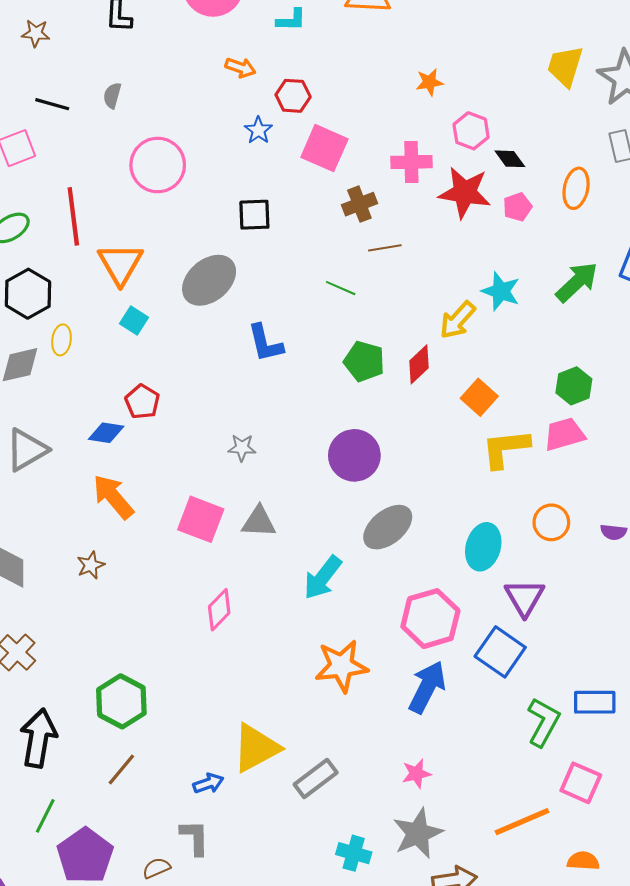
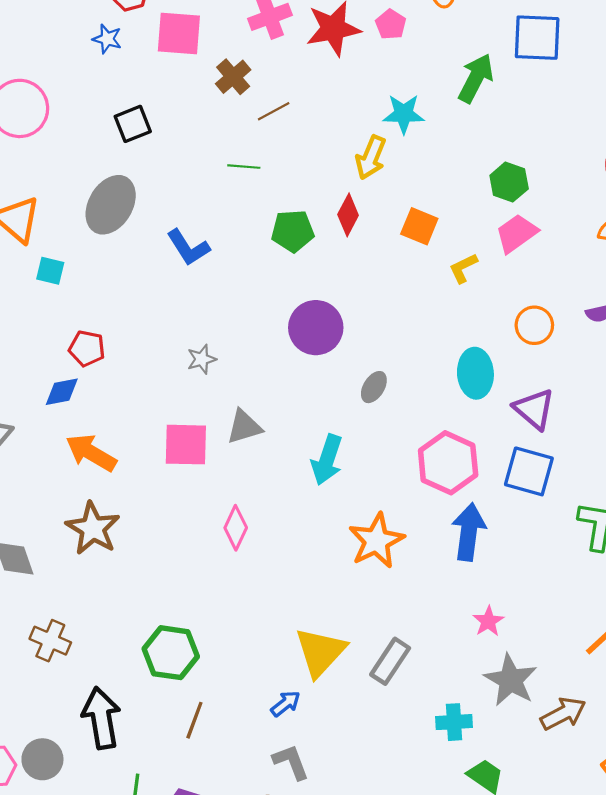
yellow L-shape: (506, 449) -> (463, 268), size x0.6
gray ellipse: (388, 527) -> (374, 387), size x0.6
brown star: (91, 565) -> (93, 528), size x1.8

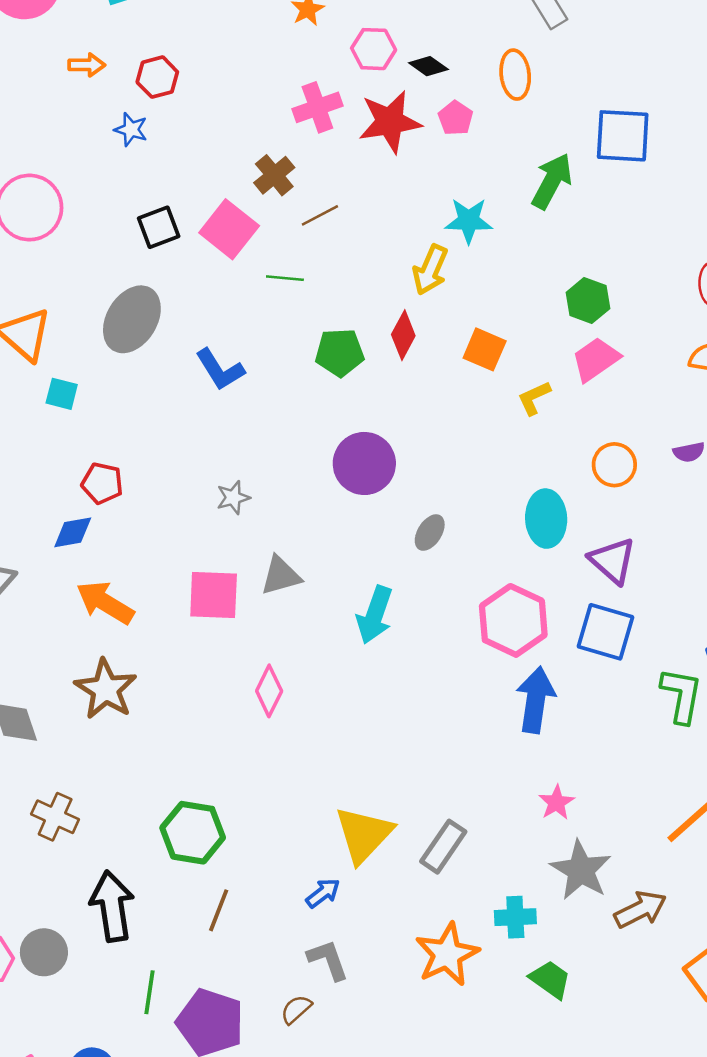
pink square: (179, 33) -> (229, 229), moved, turned 33
orange star: (376, 541) -> (447, 954), moved

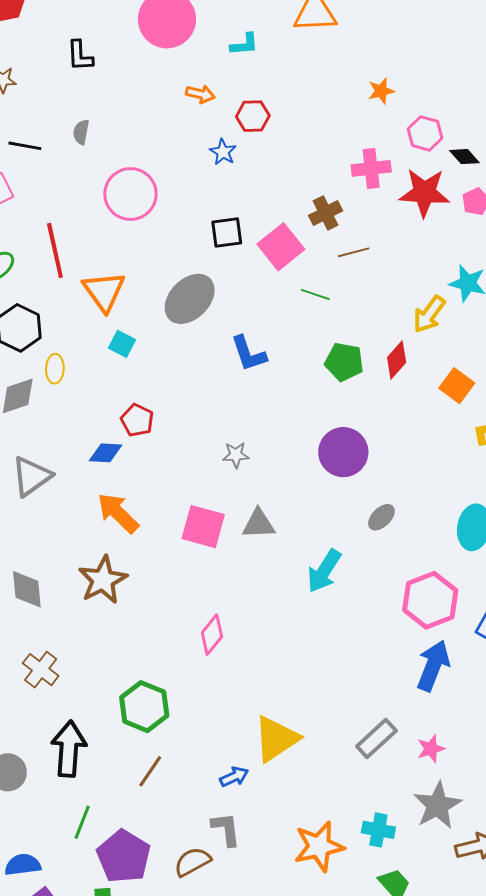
pink diamond: (269, 691) -> (212, 635), moved
gray rectangle: (443, 847) -> (376, 738), moved
brown semicircle: (296, 1009) -> (192, 862), size x1.4

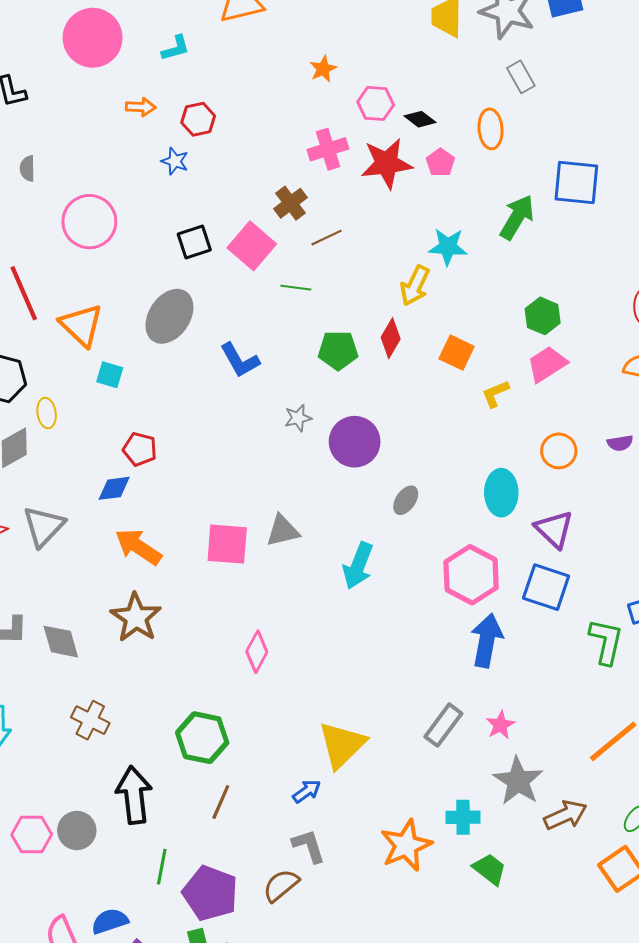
gray star: (236, 455) -> (298, 418), moved

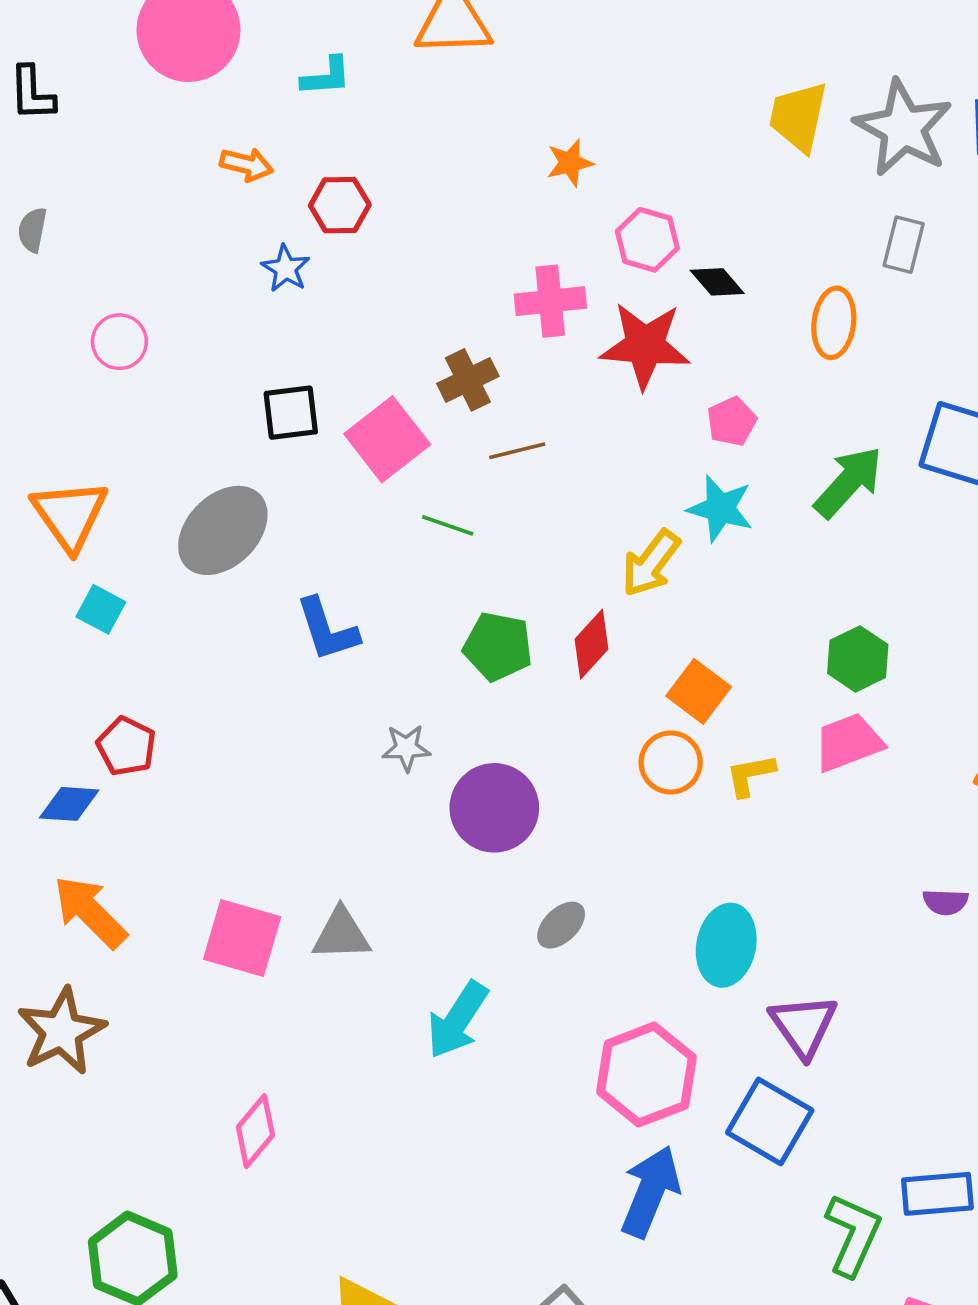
gray rectangle: (521, 77) -> (904, 245), turned 32
pink pentagon: (440, 163) -> (732, 421), moved
pink circle: (89, 222) -> (119, 342), size x0.6
orange circle: (559, 451) -> (671, 763), moved

